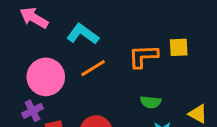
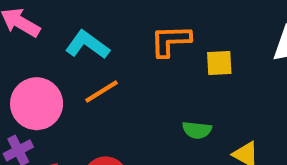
orange L-shape: (143, 56) -> (171, 41), moved
green semicircle: (151, 102) -> (197, 130), moved

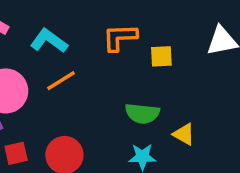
green semicircle: (197, 130) -> (142, 113), size x1.4

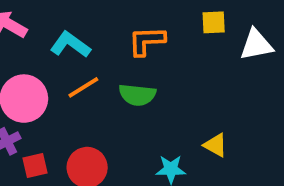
yellow square: (161, 56) -> (214, 22), moved
green semicircle: (142, 113) -> (137, 95), moved

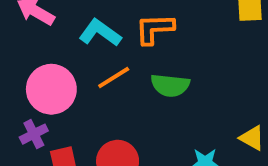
orange L-shape: (147, 41) -> (155, 29), moved

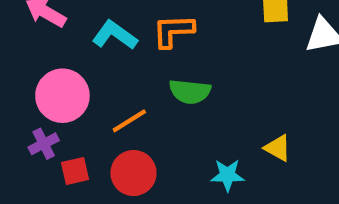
orange line: (114, 78) -> (129, 121), moved

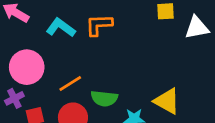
green semicircle: (190, 92) -> (104, 98), moved
yellow triangle: (278, 148) -> (167, 101), size x1.5

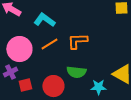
orange L-shape: (99, 25) -> (77, 41), moved
orange line: (70, 83) -> (49, 44), moved

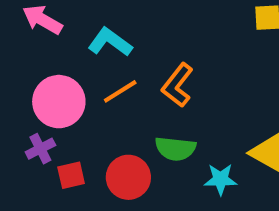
orange L-shape: (77, 41) -> (177, 85), turned -50

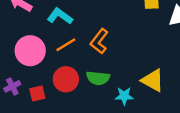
purple cross: (40, 149) -> (12, 86), moved
red circle: (128, 177) -> (66, 79), moved

